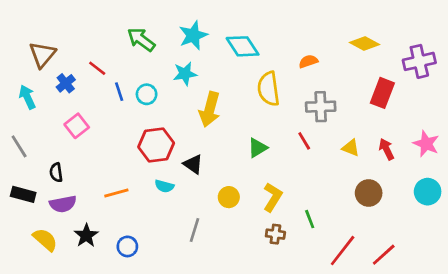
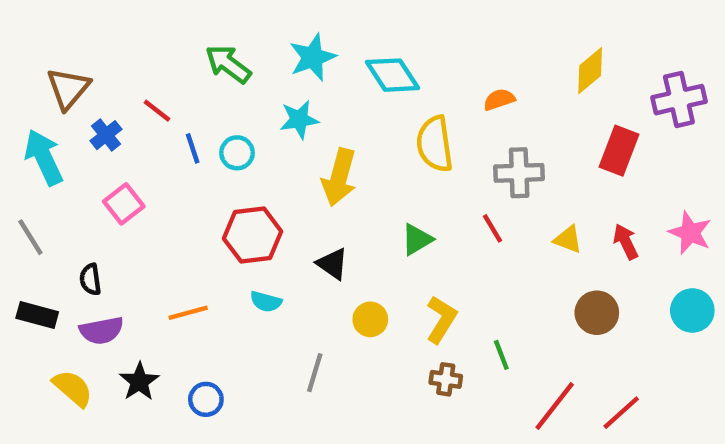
yellow diamond: (364, 44) -> (590, 71), turned -68
cyan arrow: (27, 97) -> (44, 157), size x1.4
black triangle: (193, 164) -> (333, 264), moved

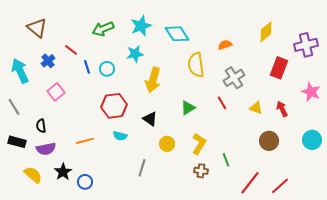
green arrow: (228, 64) -> (103, 29), turned -60
brown triangle: (68, 88) -> (37, 28), moved, turned -30
gray cross: (519, 173) -> (234, 78), turned -30
pink star: (690, 233) -> (311, 92), moved
blue circle: (206, 399) -> (85, 182), moved

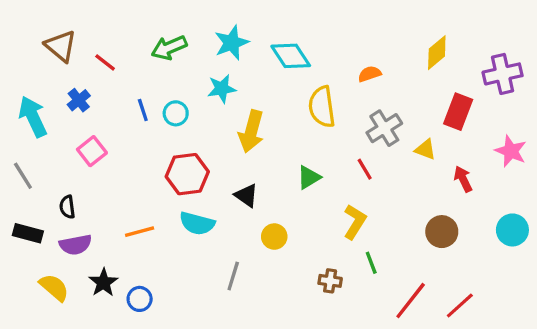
red line: (71, 50) -> (105, 62), moved
yellow triangle: (256, 108) -> (425, 149), moved
cyan semicircle: (120, 136) -> (197, 223), size x1.5
yellow L-shape: (199, 144) -> (355, 222), moved

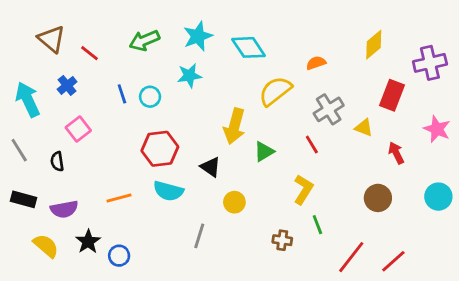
yellow semicircle: (322, 107) -> (275, 91), turned 60
yellow arrow: (251, 131) -> (234, 126), moved
black semicircle: (67, 207) -> (57, 161), moved

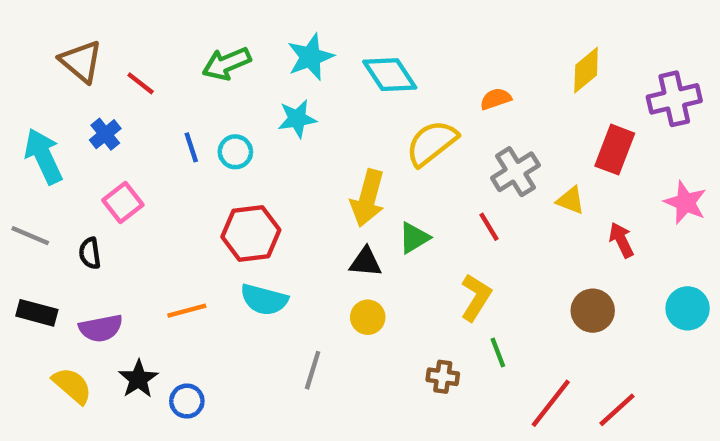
gray line: (19, 150) -> (30, 236), turned -35
black triangle: (211, 167) -> (366, 262), moved, turned -30

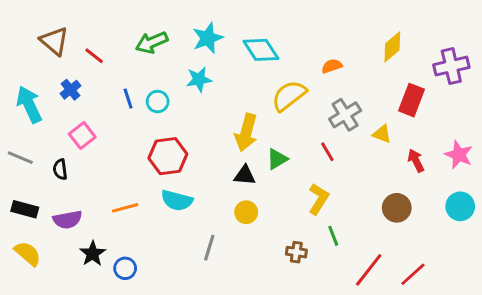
pink star: (685, 203) -> (459, 155), moved
yellow semicircle: (72, 386) -> (28, 254), moved

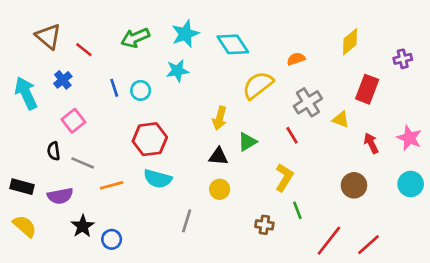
purple cross: (451, 66) -> (403, 59), size x0.6
yellow arrow: (246, 133) -> (220, 118), size x0.7
gray line: (20, 158) -> (83, 163), moved

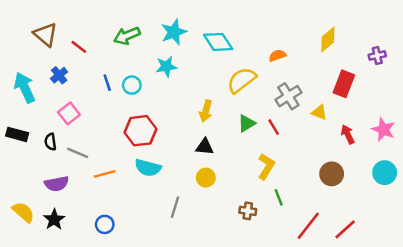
green triangle: (247, 142) -> (247, 123), moved
black rectangle: (22, 187) -> (17, 134), moved
black star: (83, 226) -> (54, 219), moved

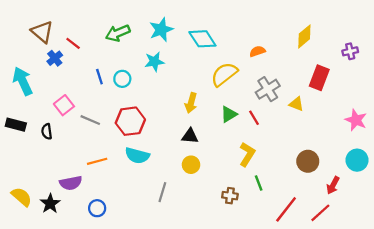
blue cross: (59, 75) -> (55, 58), moved
red arrow: (348, 134) -> (333, 185), moved, turned -126
gray line: (78, 153) -> (90, 120), moved
purple semicircle: (57, 184) -> (71, 183), moved

